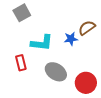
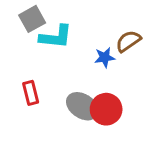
cyan L-shape: (42, 43) -> (56, 37), moved
red circle: (86, 83) -> (106, 109), moved

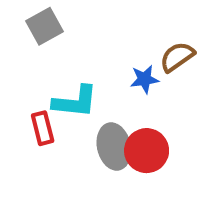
cyan L-shape: (56, 37) -> (75, 102), moved
gray ellipse: (82, 106) -> (114, 147), turned 44

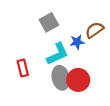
gray square: (45, 26) -> (49, 22), moved
cyan L-shape: (75, 102) -> (58, 54), moved, turned -30

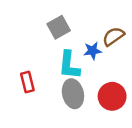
cyan L-shape: (58, 54) -> (69, 65), turned 120
red circle: (78, 80) -> (112, 96), moved

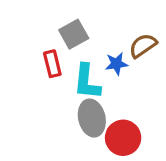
red rectangle: (27, 82) -> (52, 64), moved
red circle: (112, 96) -> (123, 138), moved

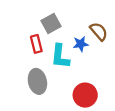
brown semicircle: (143, 46) -> (99, 31), turned 84
gray ellipse: (92, 118) -> (37, 81), moved

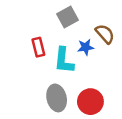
gray square: (51, 23) -> (67, 17), moved
gray ellipse: (37, 81) -> (57, 98), moved

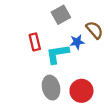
cyan L-shape: (64, 60) -> (58, 54), turned 75

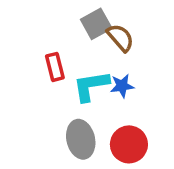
brown semicircle: (95, 30) -> (120, 38), moved
blue star: (77, 42) -> (122, 86), moved

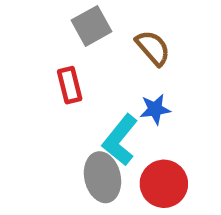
gray square: (96, 24) -> (92, 26), moved
cyan L-shape: (91, 86) -> (120, 140), moved, turned -42

